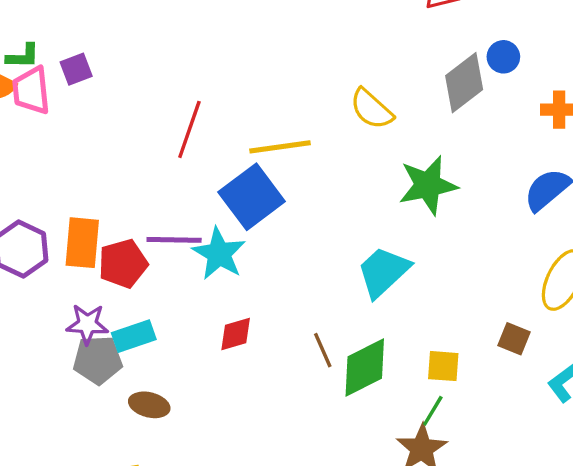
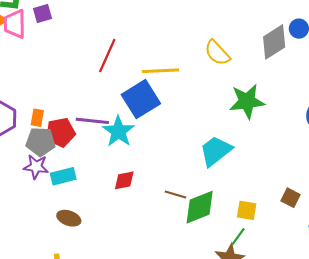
orange rectangle: (82, 243) -> (37, 118), size x0.6
brown line: (323, 350) -> (175, 195), turned -55
gray pentagon: (98, 360) -> (41, 142), moved

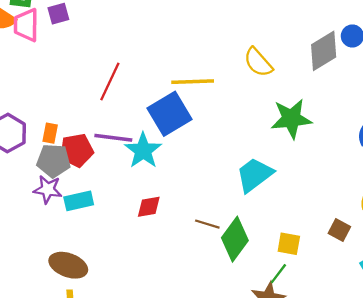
red line: (107, 56) -> (110, 82), moved
green diamond: (200, 207) -> (235, 239), turned -33
brown ellipse: (69, 218) -> (68, 265), moved, size x1.4

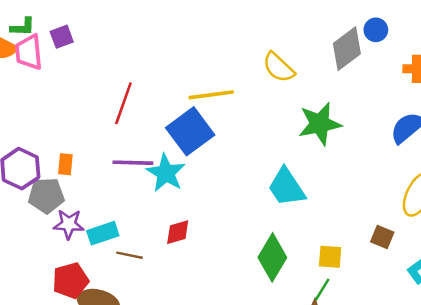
red pentagon: (77, 150) -> (70, 281), moved
gray pentagon: (54, 161) -> (46, 196), moved
cyan trapezoid: (254, 175) -> (286, 187), turned -81
brown line: (207, 224) -> (129, 255), moved

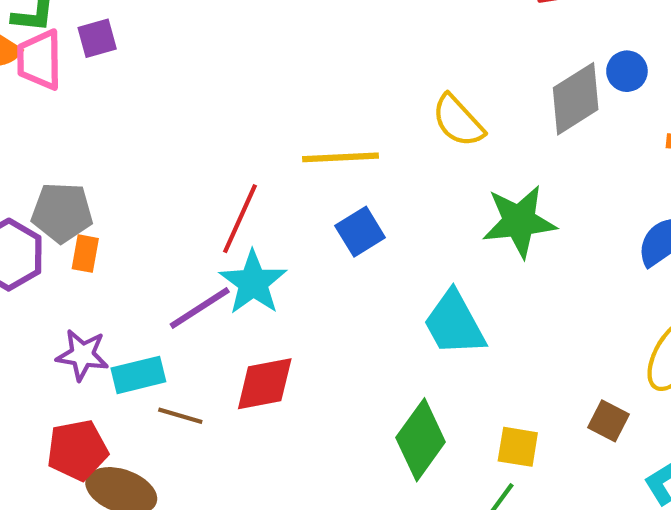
red line: (123, 103) -> (240, 219), moved
blue square: (190, 131) -> (360, 232), moved, size x0.6
purple line: (133, 163) -> (200, 308), moved, turned -39
gray pentagon: (46, 196) -> (62, 212), moved
red diamond: (178, 232) -> (265, 384), size x1.4

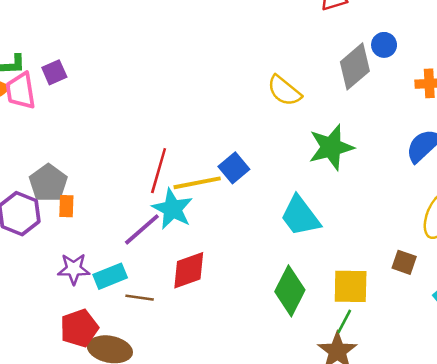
yellow line: (341, 157) -> (197, 183), moved
gray pentagon: (62, 212) -> (48, 183), turned -30
yellow square: (518, 447) -> (351, 286), size x1.4

